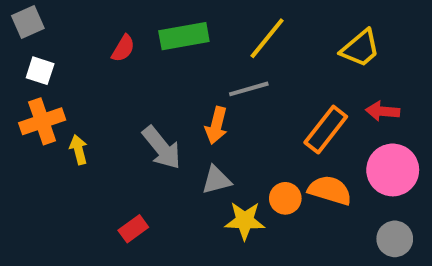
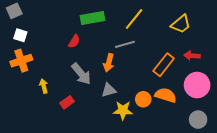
red semicircle: (123, 48) -> (74, 41), moved
yellow arrow: (79, 150) -> (44, 86), moved
red rectangle: (133, 229) -> (67, 102), moved

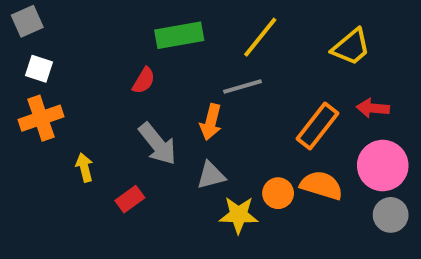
gray circle: (198, 120) -> (391, 215), moved

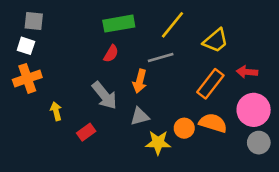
gray square: (27, 21) -> (34, 21), moved, turned 30
yellow trapezoid: (351, 47) -> (216, 41), moved
red semicircle: (144, 81) -> (111, 54), moved

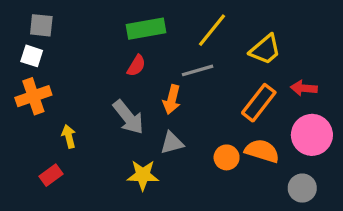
red rectangle: (86, 132) -> (51, 175), moved
yellow star: (158, 143) -> (143, 175), moved
gray circle: (259, 143) -> (302, 188), moved

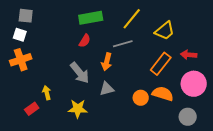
yellow arrow: (69, 136) -> (47, 93), moved
yellow star: (143, 175) -> (78, 109), moved

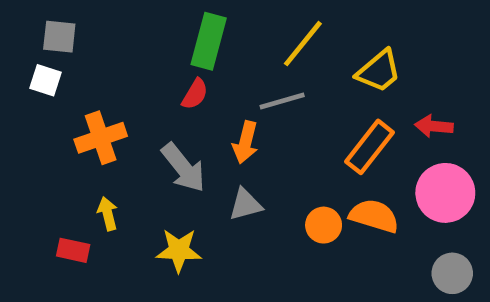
green rectangle: (91, 18) -> (209, 41), turned -65
orange cross: (21, 60) -> (101, 138), moved
red rectangle: (32, 109) -> (73, 250), turned 48
gray circle: (188, 117) -> (452, 273), moved

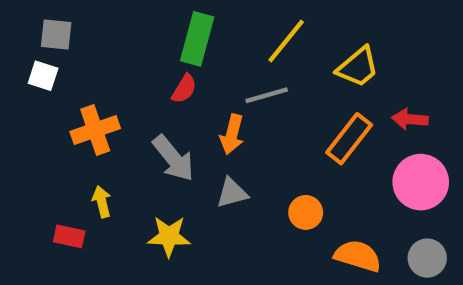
orange semicircle: (374, 216) -> (358, 256), moved

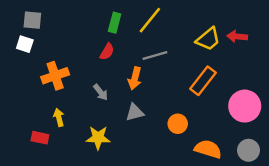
green rectangle: (197, 39) -> (115, 23), size x0.7
yellow line: (286, 41) -> (150, 20), moved
red arrow: (410, 119) -> (237, 37), moved
gray arrow: (173, 158) -> (101, 92), size x0.6

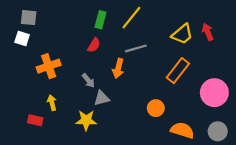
red arrow: (237, 37) -> (208, 32), turned 63
gray triangle: (135, 112) -> (102, 98), moved

